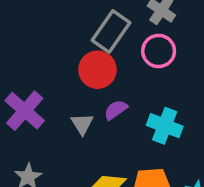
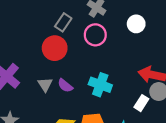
gray rectangle: (111, 31) -> (63, 22), size x0.7
purple semicircle: (116, 110) -> (65, 86), moved, turned -105

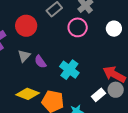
red circle: (55, 48) -> (26, 26), moved

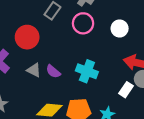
white circle: (114, 29) -> (120, 28), moved
gray triangle: (24, 56) -> (34, 70), turned -32

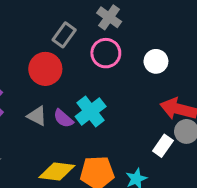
red circle: (27, 37) -> (45, 69), moved
cyan cross: (87, 71) -> (91, 112), moved, turned 30

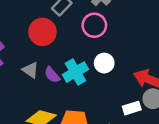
white circle: (156, 61) -> (104, 63), moved
white rectangle: (163, 146) -> (132, 108), turned 30

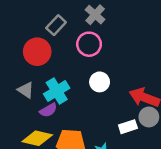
cyan cross: (75, 72) -> (57, 91), moved
purple semicircle: (52, 75) -> (48, 110), moved, turned -78

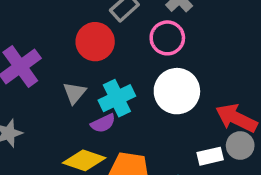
white circle: (100, 82) -> (177, 91), size x1.6
gray triangle: (26, 90) -> (74, 93), turned 30

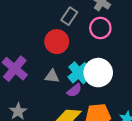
white circle: (177, 91) -> (98, 73), moved
gray triangle: (74, 93) -> (52, 76), turned -49

